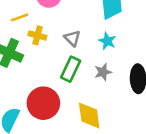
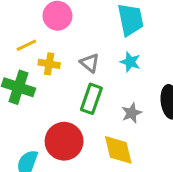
gray star: (103, 72) -> (132, 113), moved

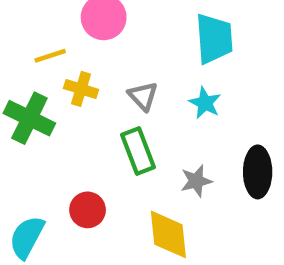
green rectangle: (91, 99) -> (138, 151), turned -48
red circle: (64, 141) -> (88, 210), size x0.6

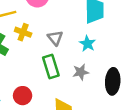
gray star: (196, 181) -> (81, 72), moved

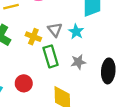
yellow cross: (23, 32) -> (33, 37), moved
cyan star: (87, 44) -> (76, 32), moved

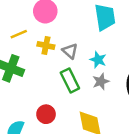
cyan star: (76, 32) -> (98, 60), moved
yellow cross: (33, 37) -> (46, 45), moved

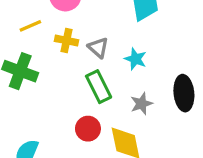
gray star: (101, 82) -> (141, 104), moved
red circle: (46, 114) -> (88, 129), moved

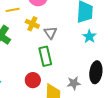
cyan star: (135, 59) -> (89, 36), moved
gray star: (141, 104) -> (74, 83), moved

